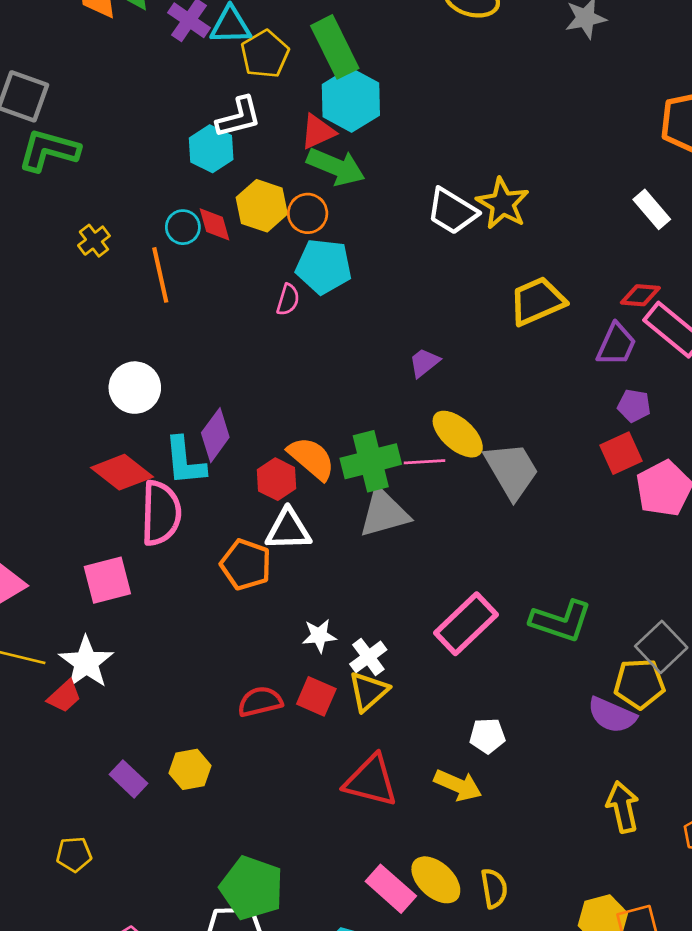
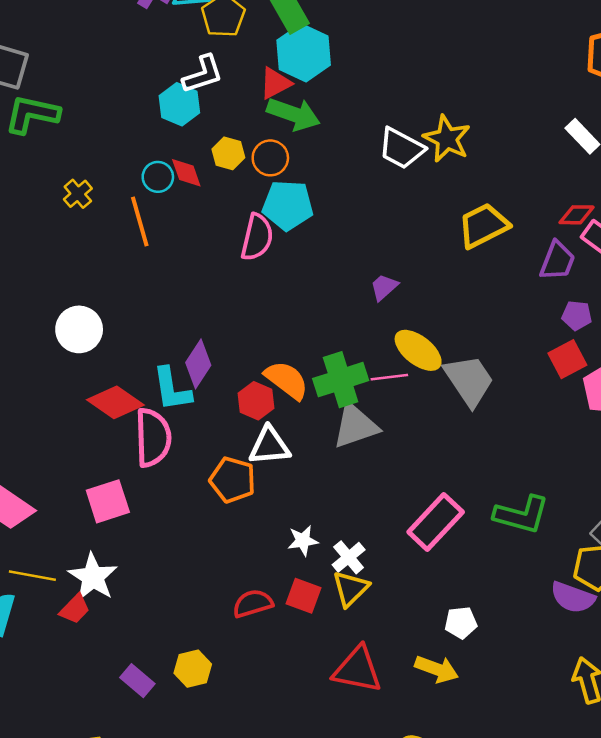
yellow hexagon: (262, 206) -> (228, 153), size x0.7
pink semicircle: (288, 300) -> (257, 237), size x1.6
white circle: (135, 388) -> (79, 329), moved

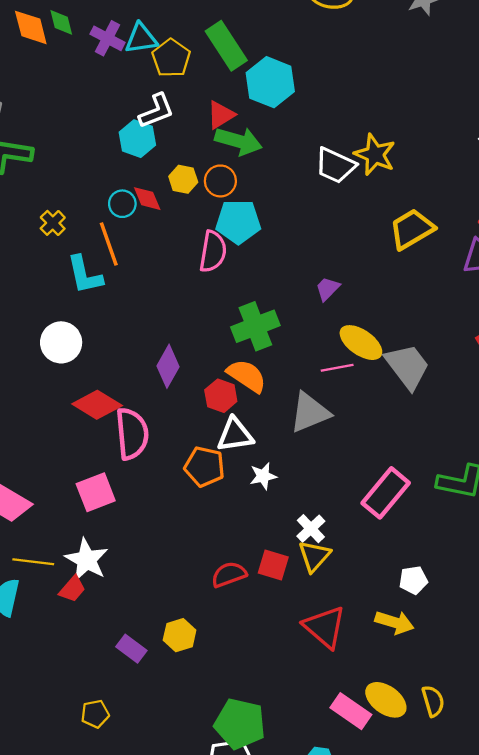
cyan hexagon: (304, 53) -> (270, 82), moved
green cross: (341, 380) -> (255, 326), moved
cyan L-shape: (172, 389) -> (85, 275), moved
white star: (303, 541) -> (263, 476), moved
red triangle: (357, 670) -> (325, 627), turned 33

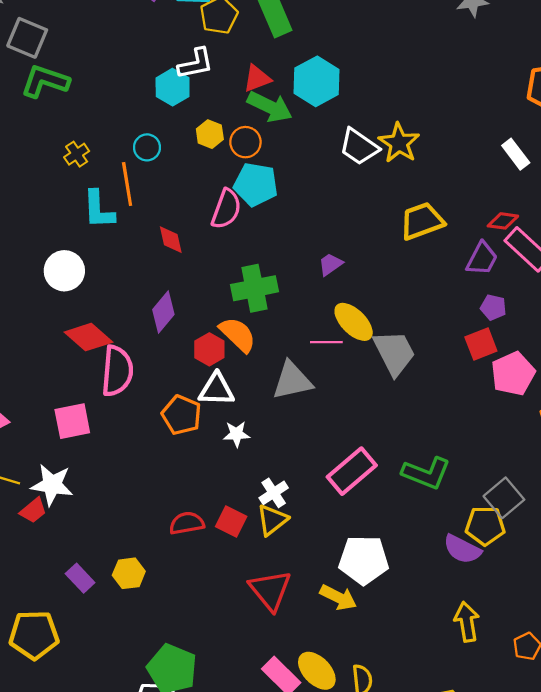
cyan hexagon: (270, 82) -> (316, 81), moved
red diamond: (147, 199) -> (171, 240), moved
white star: (87, 560) -> (52, 485), turned -30
white pentagon: (413, 580) -> (364, 560), size x1.8
yellow pentagon: (95, 714) -> (34, 635), size x1.8

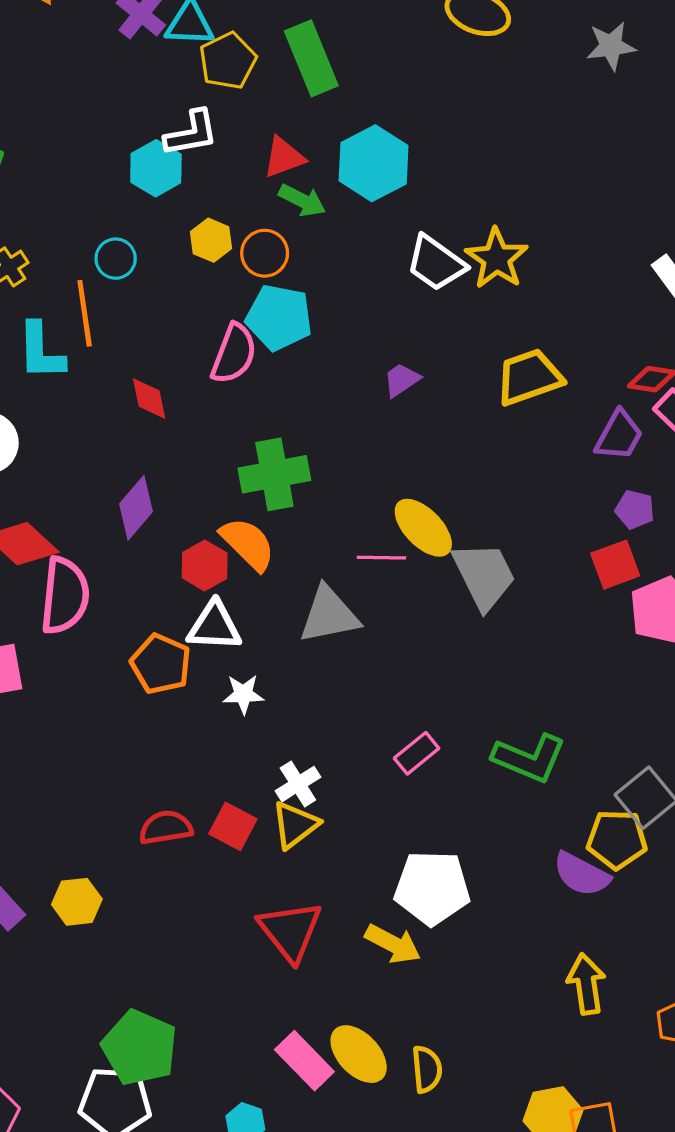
green arrow: (270, 107) -> (302, 200), size x0.7
purple trapezoid: (330, 264) -> (401, 380), moved
pink rectangle: (352, 471) -> (417, 753), size x0.6

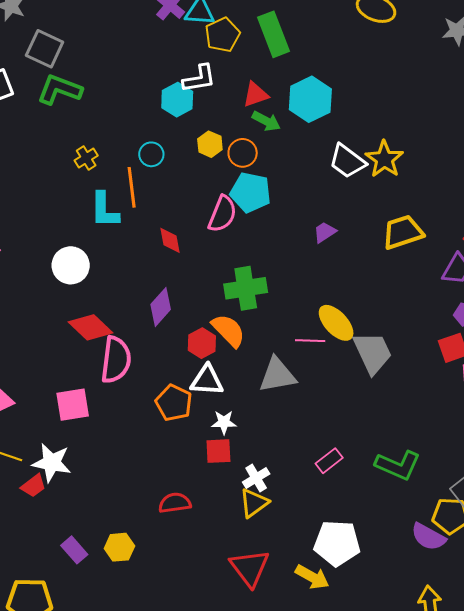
red square: (233, 826) -> (218, 451), moved, turned -32

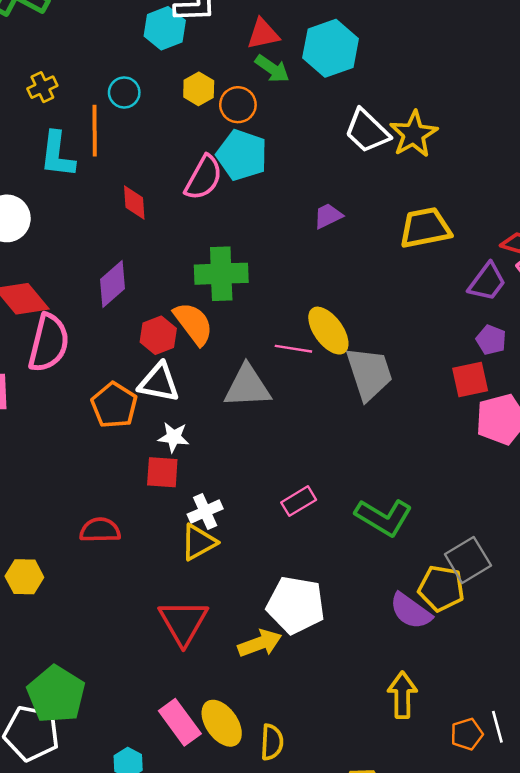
yellow arrow: (312, 577) -> (260, 643), turned -56

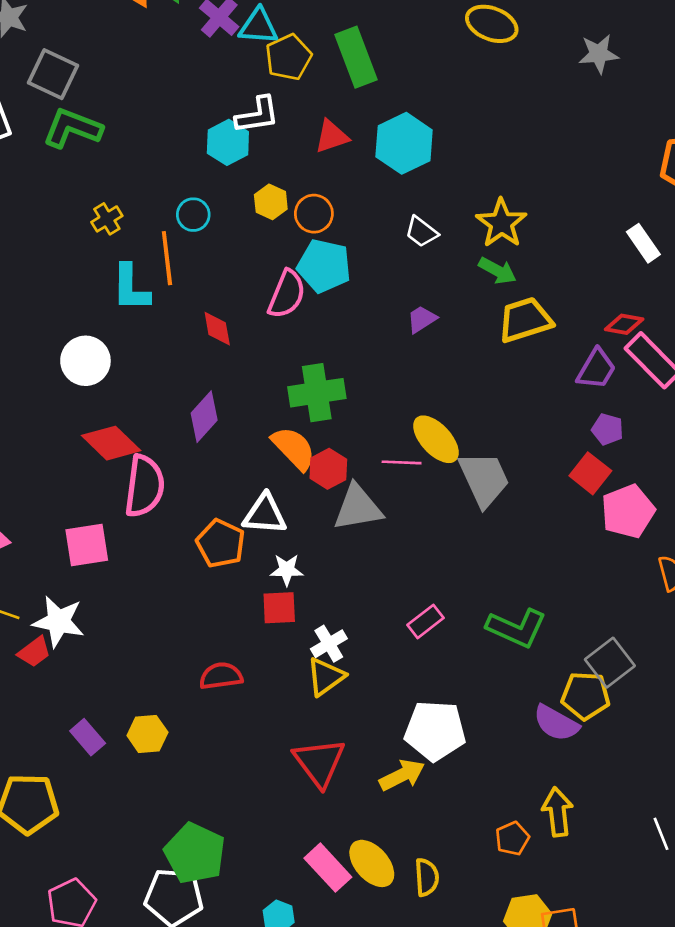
green arrow: (272, 69) -> (497, 271), moved
white trapezoid: (367, 131) -> (421, 232), moved, size x0.7
red hexagon: (158, 335) -> (328, 469), moved
red square: (470, 379) -> (590, 473), turned -33
orange pentagon: (467, 734) -> (512, 838), moved

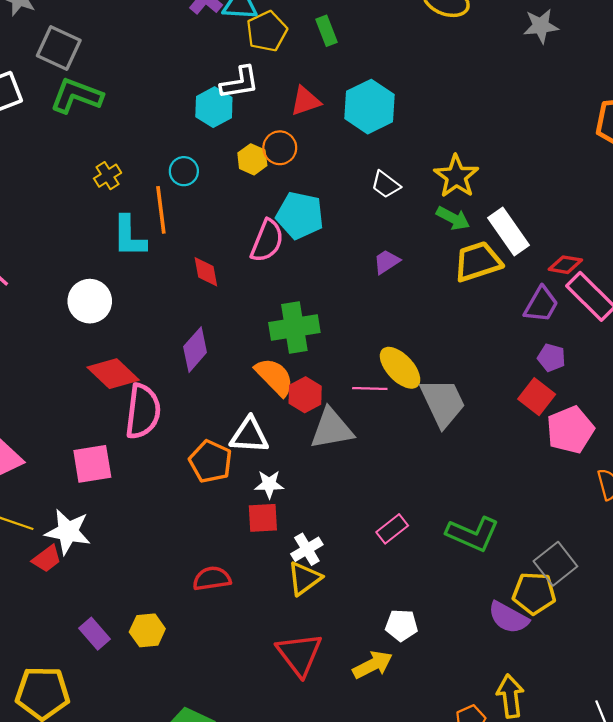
green rectangle: (356, 57) -> (326, 31), size x0.6
orange circle: (314, 214) -> (280, 148), moved
white rectangle: (643, 243) -> (509, 231), moved, size x1.4
white pentagon: (435, 731) -> (401, 625), size x0.6

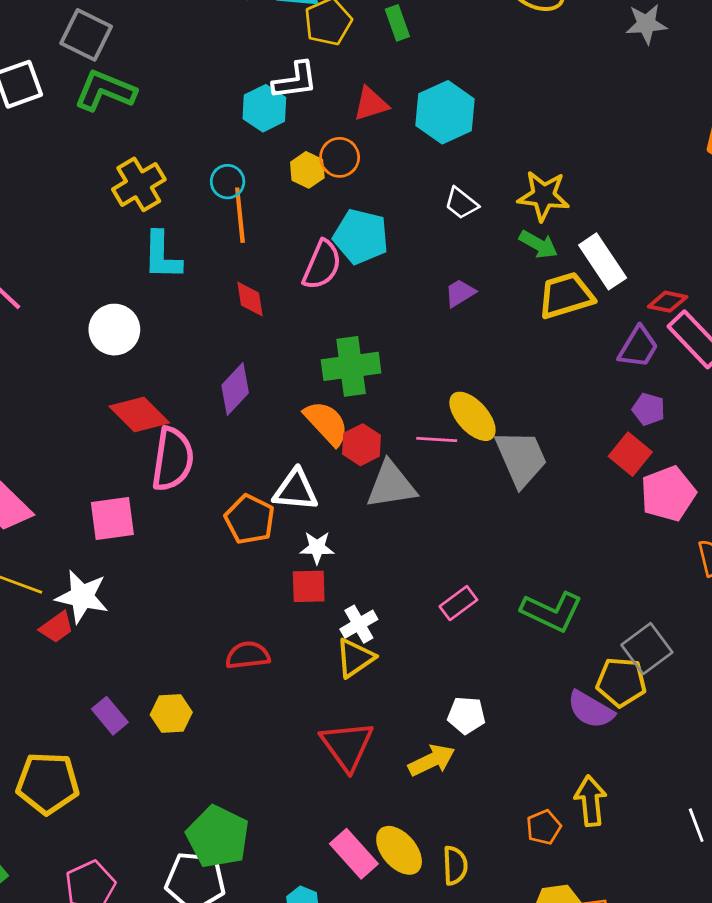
yellow cross: (108, 176) -> (139, 184), size x1.6
yellow star: (456, 176) -> (544, 196), turned -30
orange line: (161, 210) -> (240, 215), moved

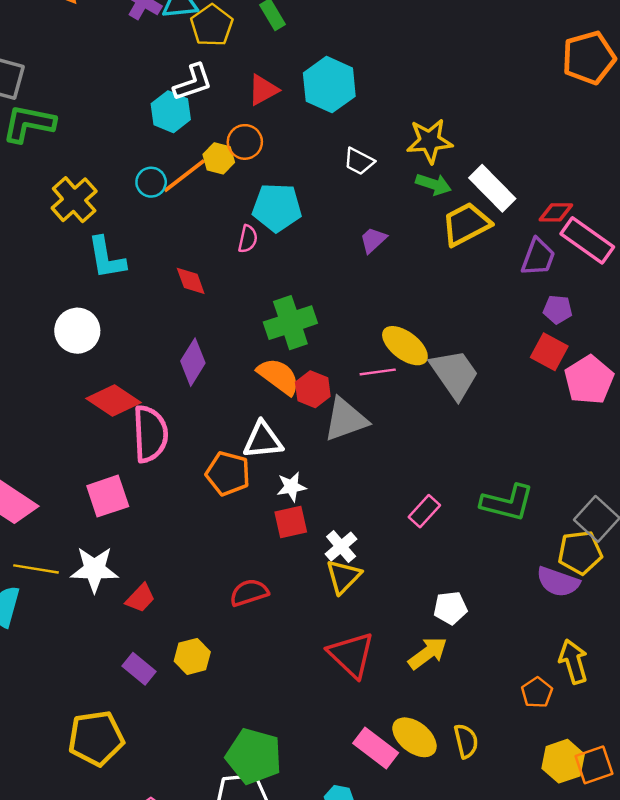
orange line: (240, 215) -> (184, 176), moved, turned 69
pink semicircle: (322, 265) -> (248, 239), size x0.6
red trapezoid: (57, 627) -> (140, 598), moved

